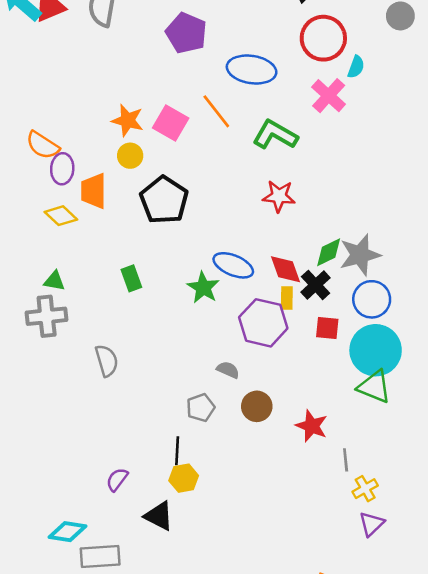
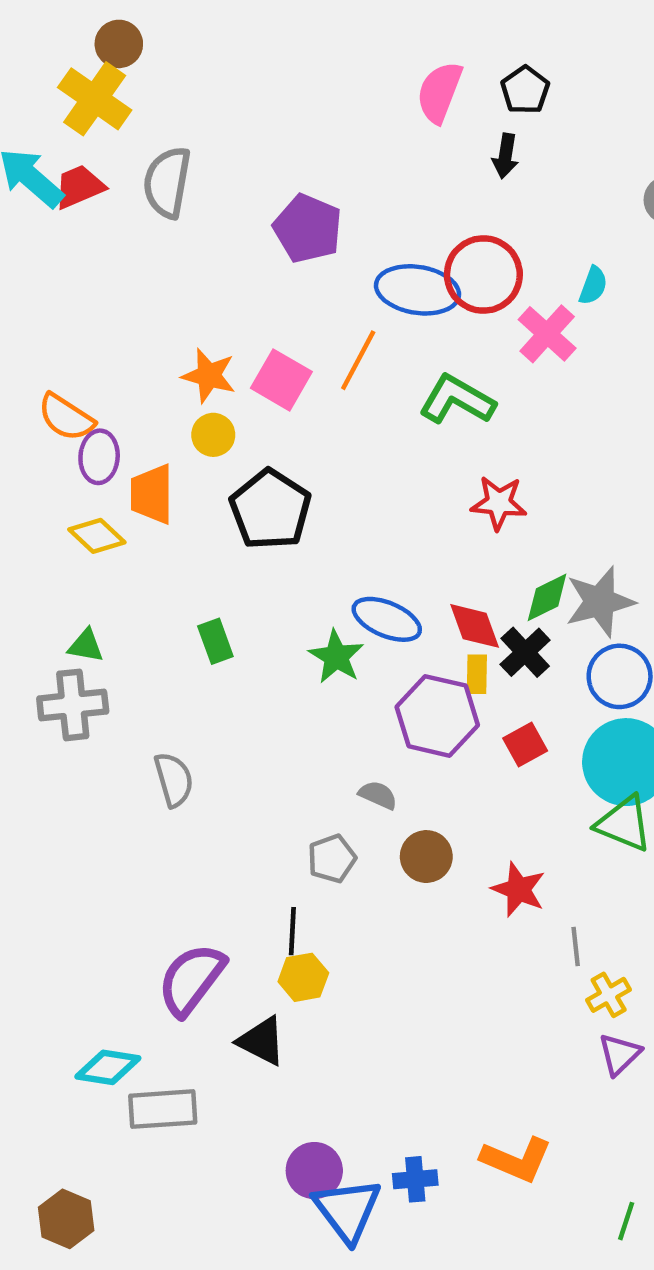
red circle: (323, 38) -> (483, 275), moved
orange line: (216, 111) -> (358, 360), turned 66
red star: (279, 196) -> (499, 503), moved
red square: (327, 328) -> (525, 745), moved, turned -35
purple semicircle: (117, 479) -> (191, 979), size x1.8

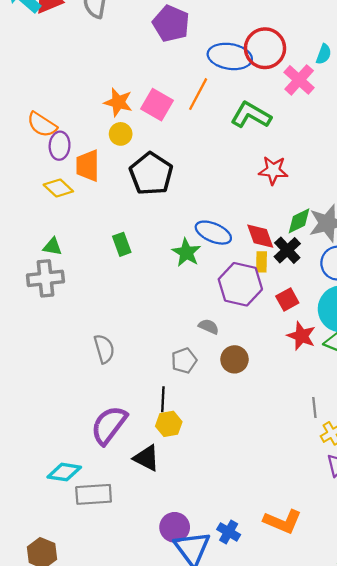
gray semicircle: (174, 780) -> (104, 349), moved
red star: (519, 889) -> (301, 336), moved
blue cross: (415, 1179) -> (229, 532), turned 35

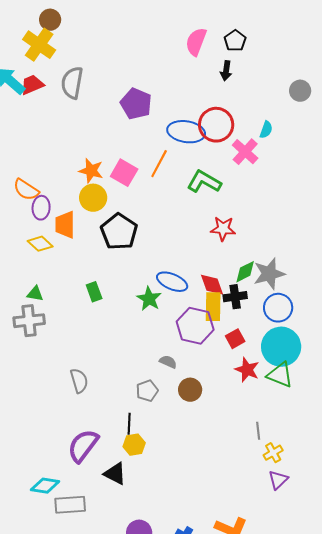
yellow circle: (121, 134) -> (93, 198), size x1.4
black cross: (287, 250) -> (235, 297), turned 35
yellow rectangle: (261, 262) -> (213, 307), size x1.6

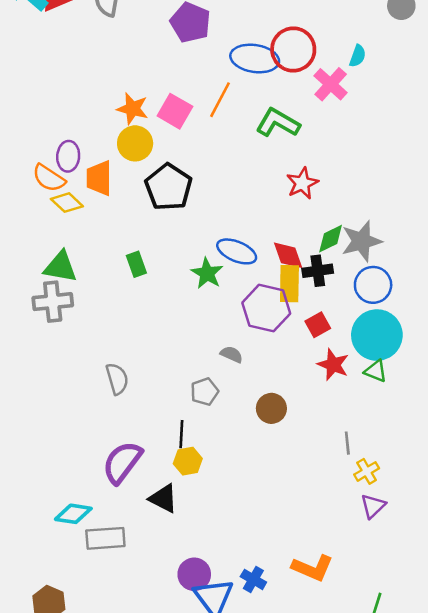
orange semicircle: (26, 190) -> (49, 178), moved
red star: (223, 229) -> (302, 183), turned -30
green triangle: (35, 294) -> (60, 267), size x1.6
green triangle: (280, 375) -> (376, 371), size x0.7
brown circle: (190, 390) -> (271, 408), moved

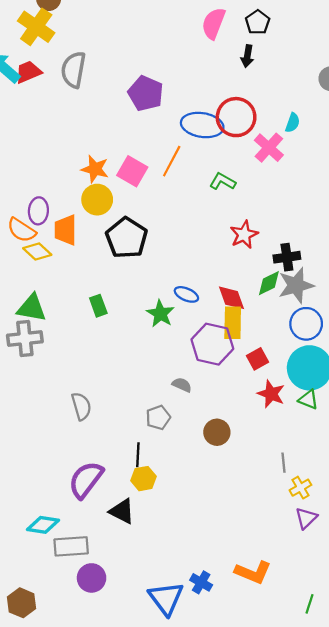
green L-shape: (278, 123) -> (223, 181), size x0.7
blue ellipse: (237, 251) -> (186, 294), size x0.7
black cross: (318, 271) -> (287, 257), moved
purple circle: (194, 574) -> (92, 578), moved

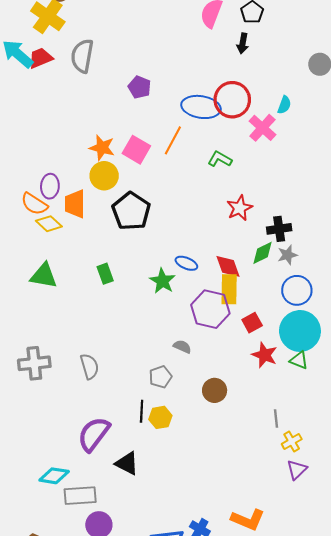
purple pentagon: (146, 93) -> (140, 87), moved, size x0.7
gray star: (296, 285) -> (287, 255), size x0.6
gray cross: (25, 338) -> (34, 363), moved
yellow hexagon: (143, 479) -> (160, 417), moved

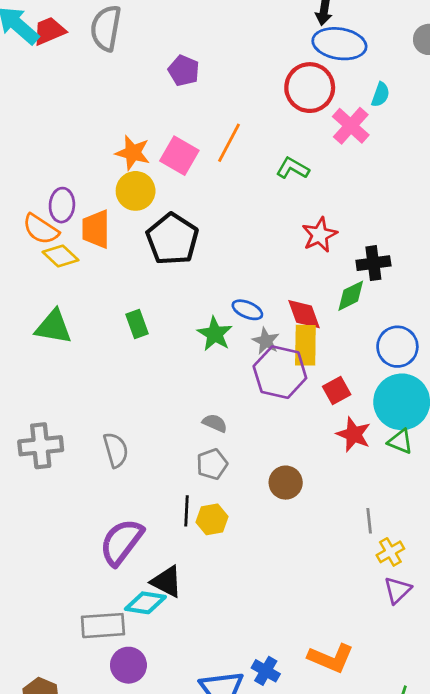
blue ellipse: (201, 107) -> (339, 44), moved
gray star: (287, 255) -> (266, 341), moved, turned -30
gray semicircle: (182, 347) -> (215, 423), moved
cyan diamond: (54, 476) -> (145, 603), moved

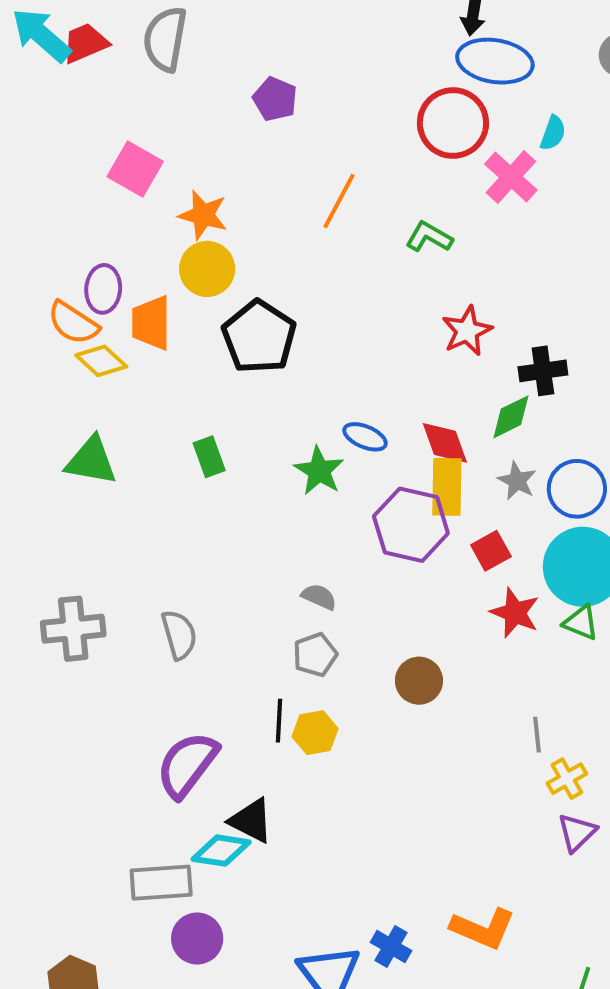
pink square: (179, 156) -> (135, 169), moved
gray star: (266, 341) -> (517, 481), moved

